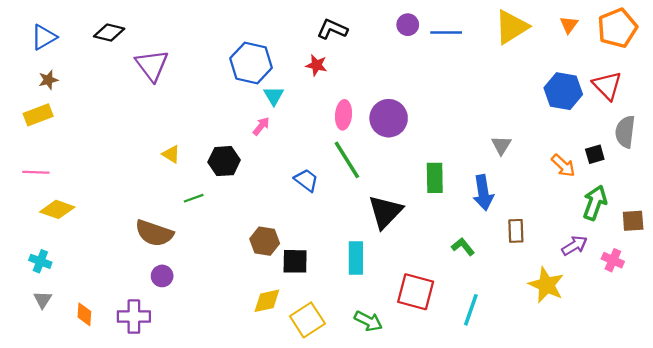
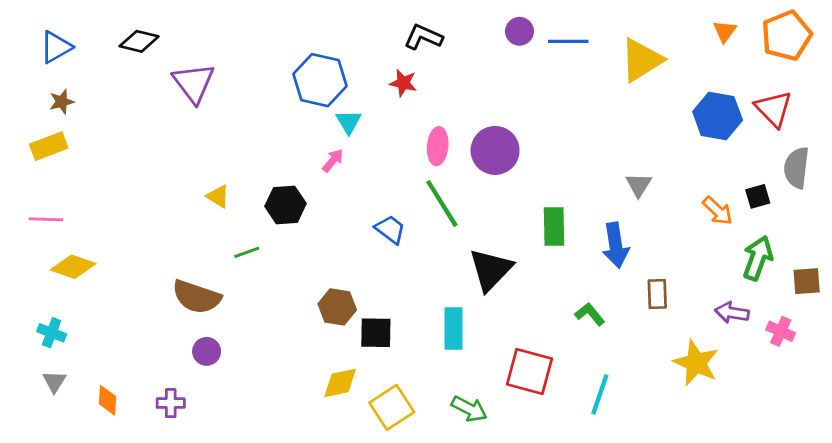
yellow triangle: (511, 27) -> (641, 60), moved
purple arrow: (575, 246) -> (732, 313), turned -140
purple cross: (134, 317) -> (171, 403), size x0.7

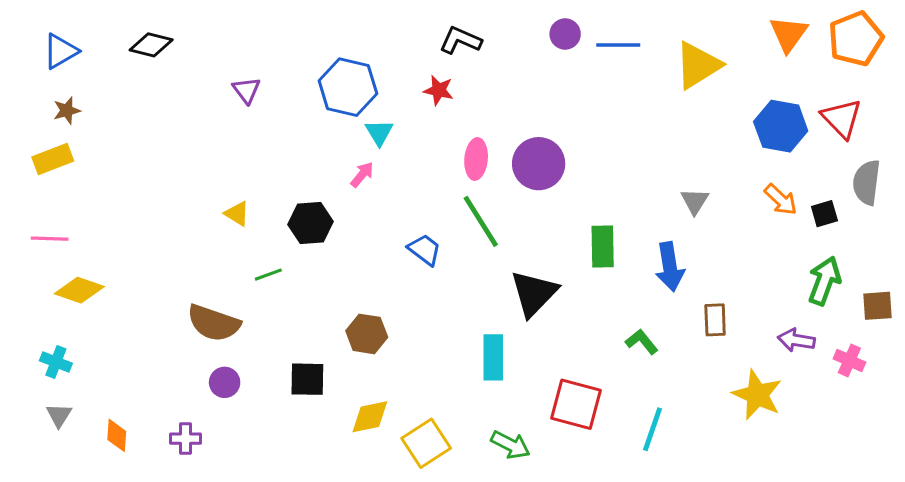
orange triangle: (725, 31) -> (788, 34), size x1.5
purple triangle: (194, 83) -> (246, 90), moved, size x0.6
orange arrow: (718, 211) -> (781, 200), moved
black square: (376, 333) -> (307, 379), moved

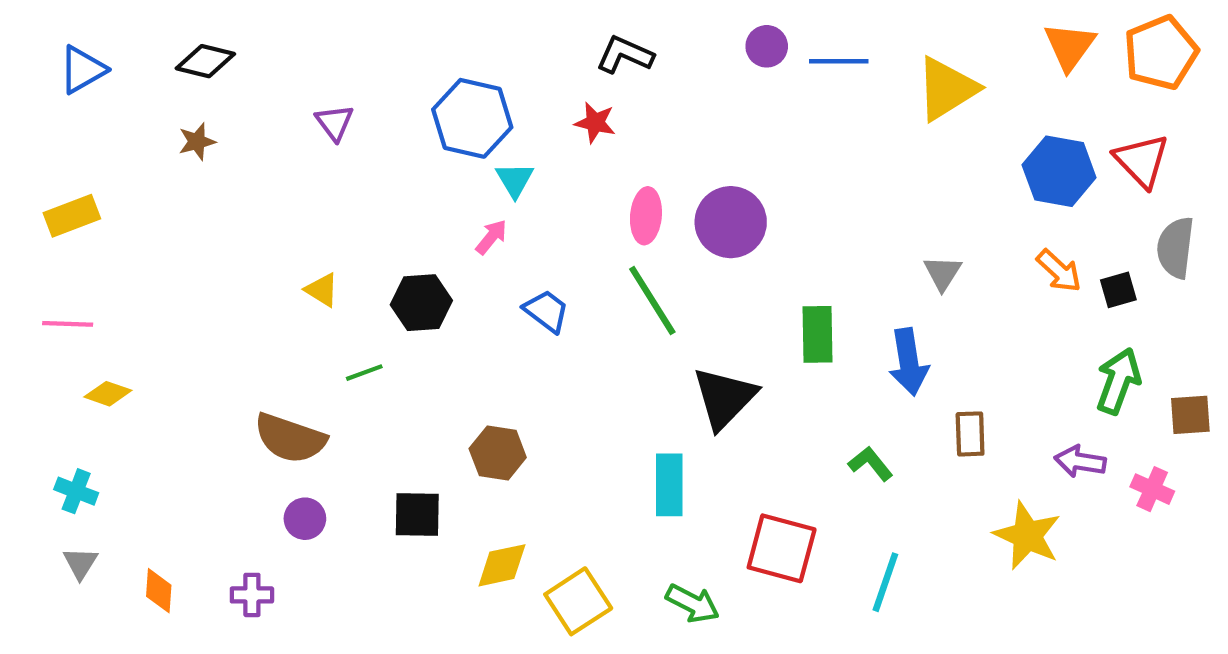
brown star: (67, 111) -> (197, 142), moved
blue trapezoid: (425, 250) -> (546, 311), moved
yellow diamond: (79, 290) -> (108, 394), size x0.7

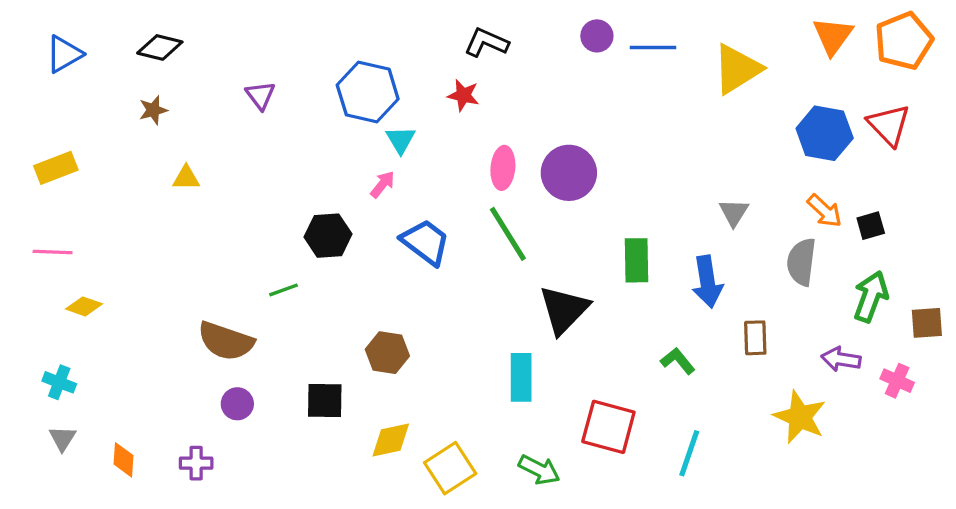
gray semicircle: (1176, 248) -> (801, 262), moved
yellow triangle: (322, 290) -> (186, 178), moved, turned -32
blue trapezoid: (546, 311) -> (425, 242), size x1.4

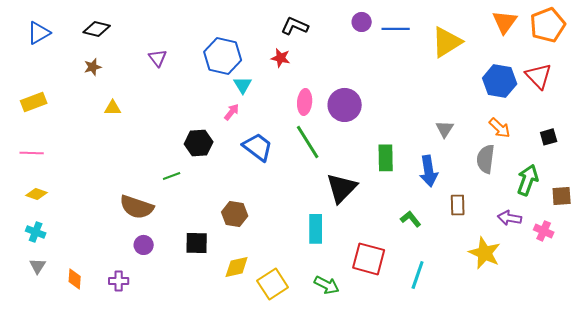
black square: (871, 226) -> (549, 137), moved
yellow diamond: (84, 306) -> (37, 194), moved

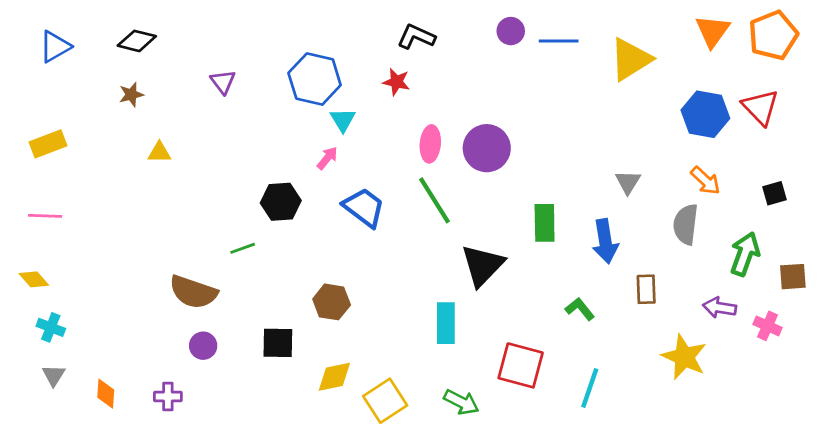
yellow diamond: (37, 194) -> (34, 279), moved, turned 30

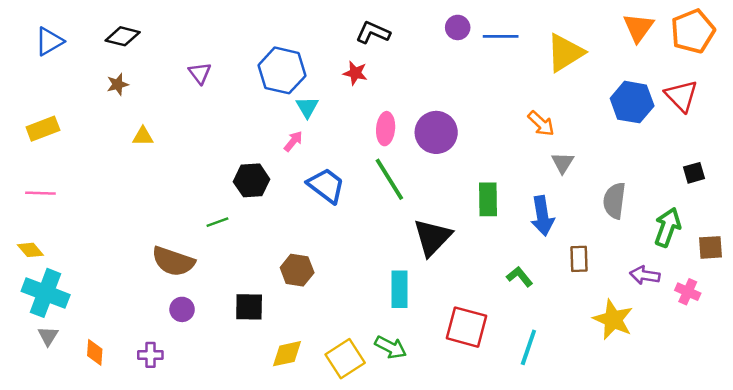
orange arrow: (705, 181) -> (541, 124), moved
cyan cross: (51, 327) -> (46, 293), size x1.8
yellow diamond: (334, 377) -> (287, 354), moved
green arrow: (461, 402) -> (391, 347), moved

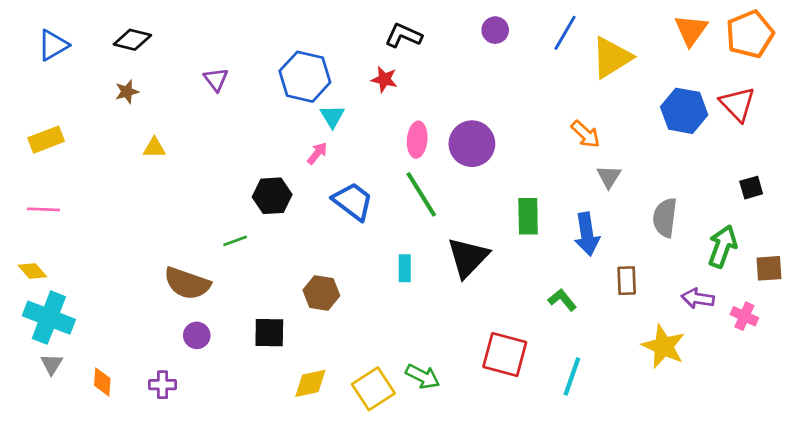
blue line: (501, 36) -> (565, 33), moved, turned -60
cyan rectangle: (399, 289) -> (405, 268), moved, size x0.7

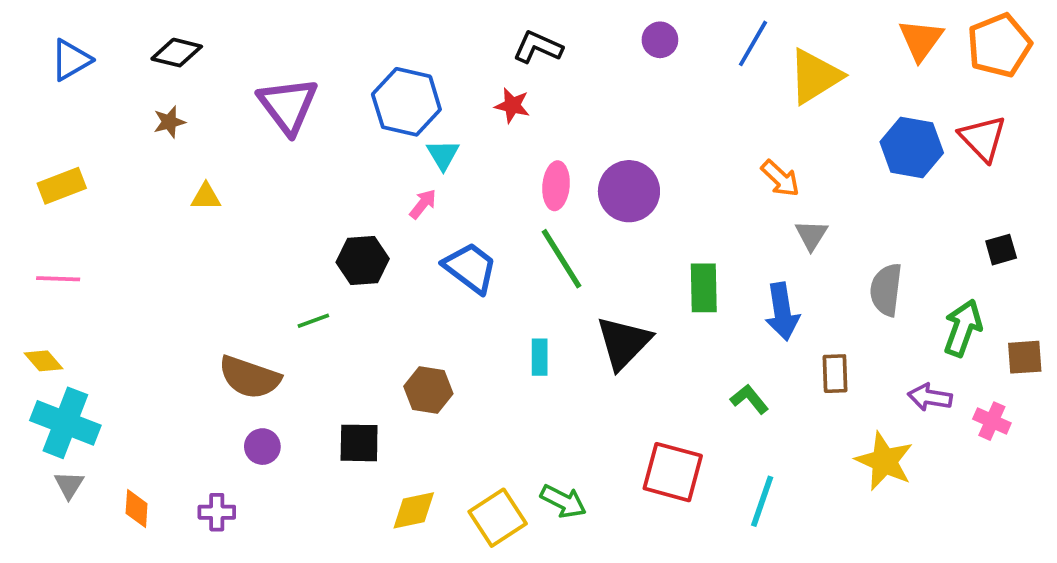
purple triangle: (216, 79) -> (288, 105), size x1.8

